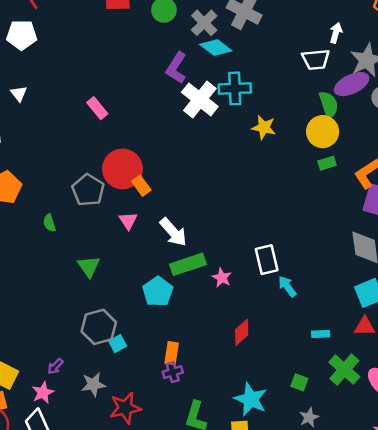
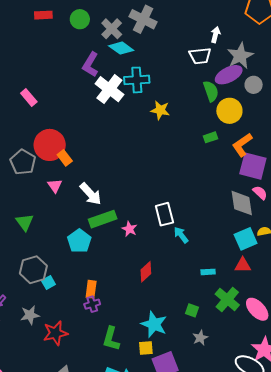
yellow circle: (323, 132) -> (229, 111), moved

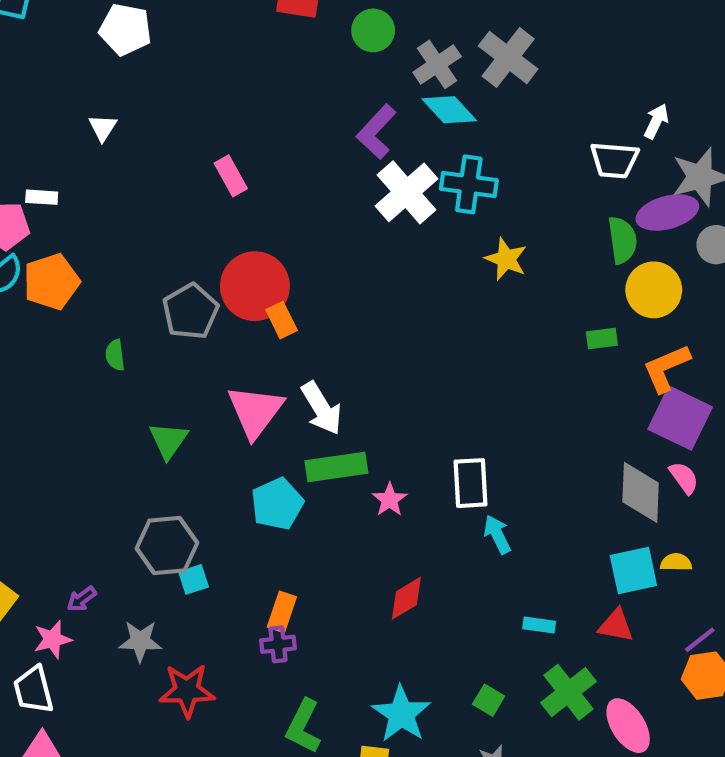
pink triangle: (55, 186) -> (255, 411), moved, size x1.8

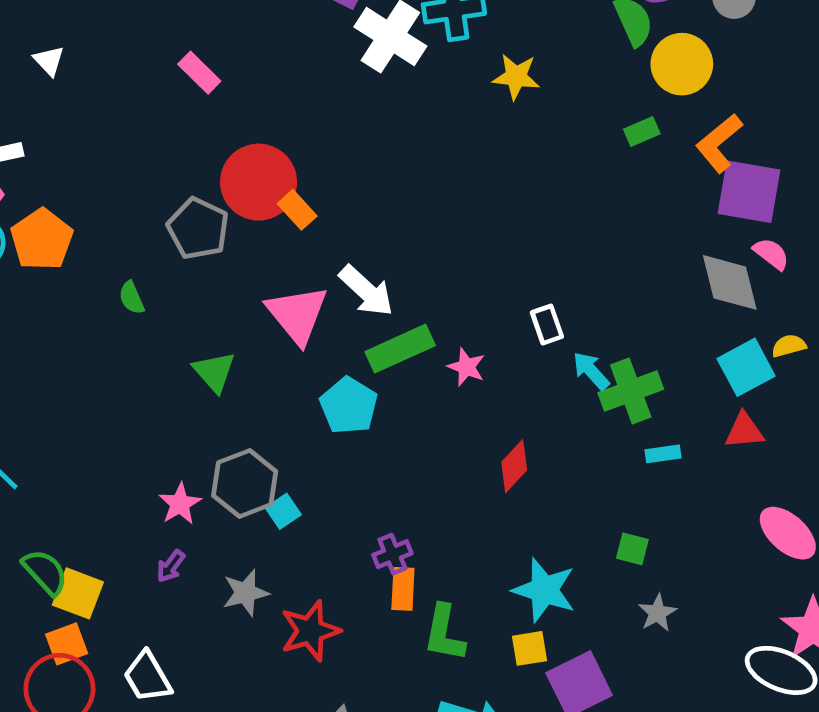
white rectangle: (471, 483) -> (547, 325), size x0.7
orange rectangle: (282, 612) -> (403, 589), moved
pink star: (53, 639) -> (180, 504), moved
green cross: (568, 692) -> (631, 391), moved, turned 34

